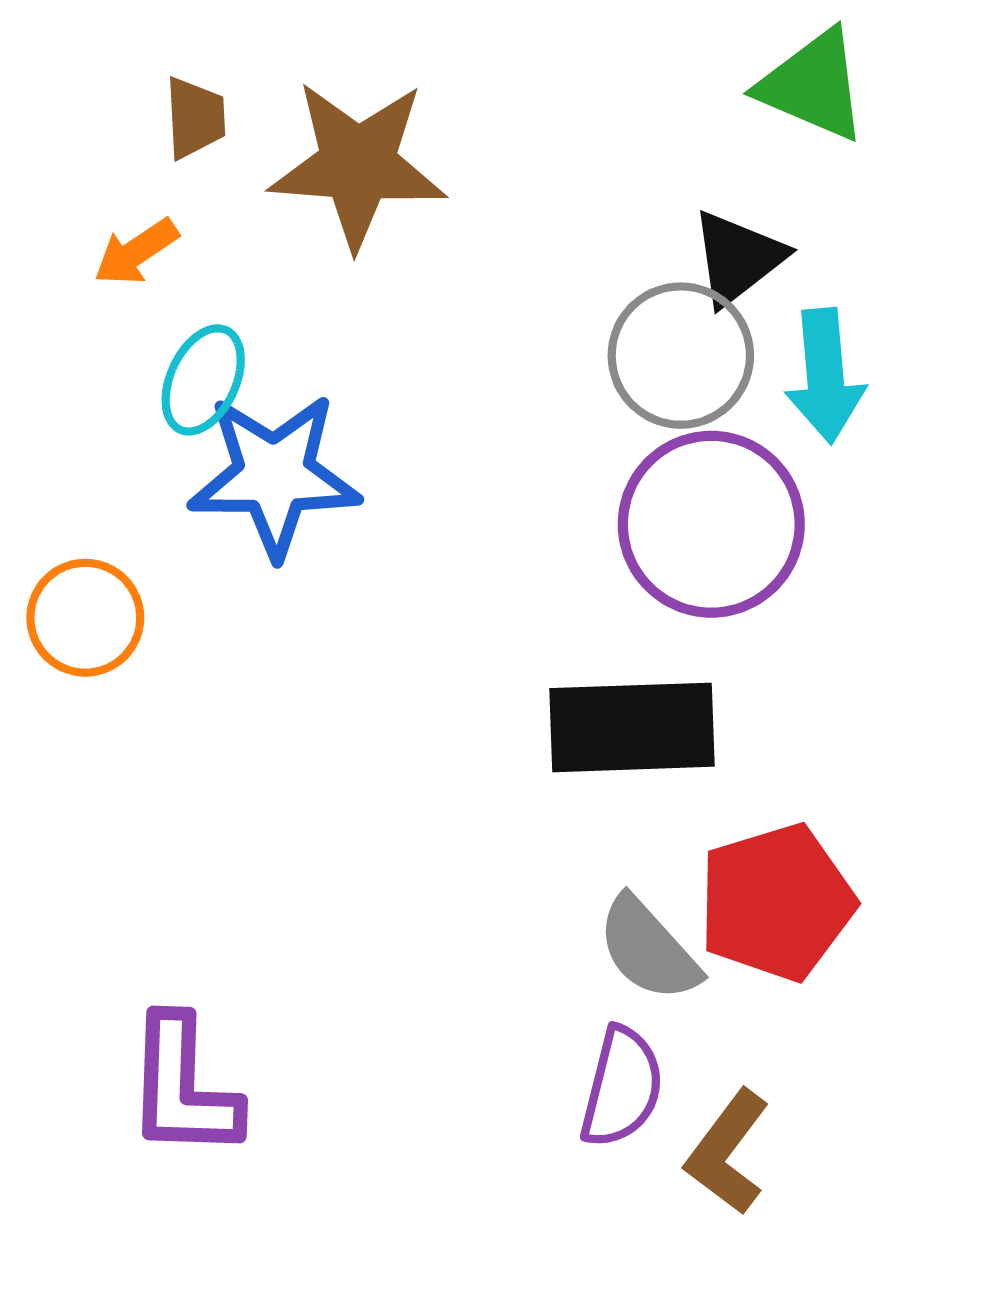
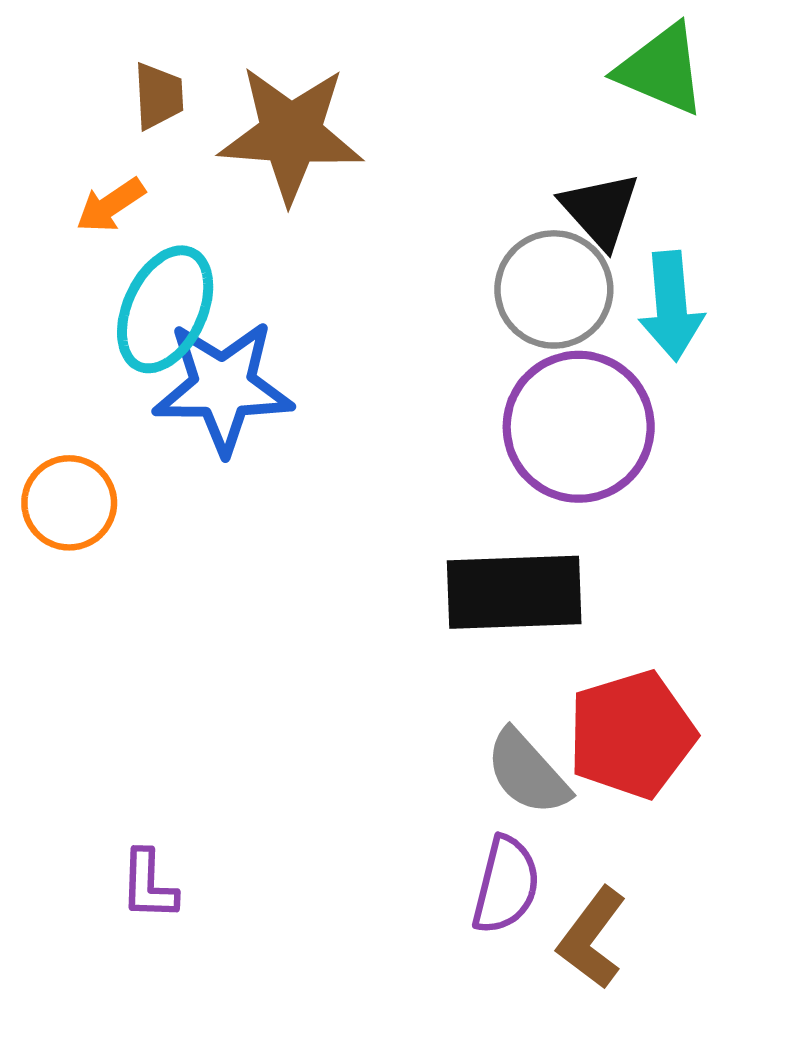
black triangle: (738, 258) -> (600, 210), turned -34
cyan ellipse: (203, 380) -> (165, 309), size x1.4
purple L-shape: (183, 1087) -> (149, 885), size x0.6

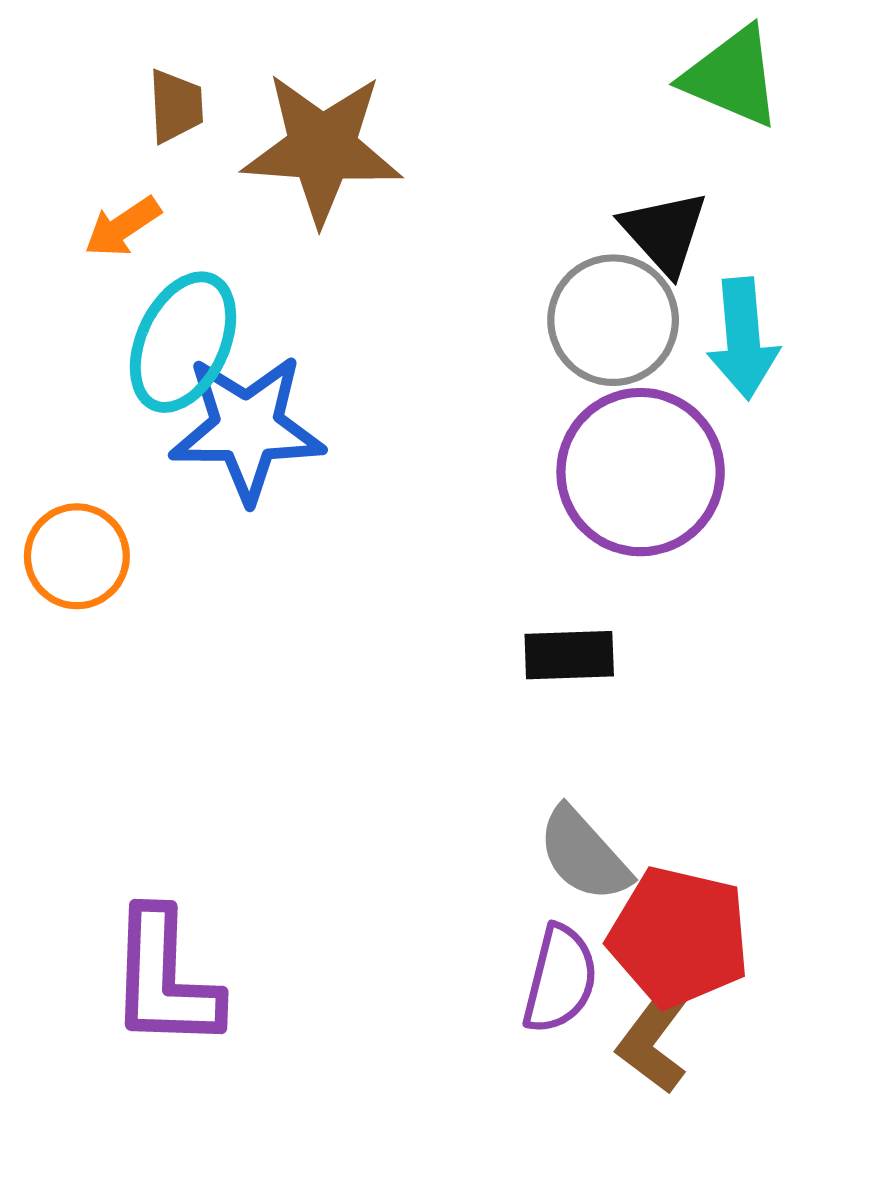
black rectangle: (514, 592) -> (569, 655), size x0.6
red pentagon: (632, 734) -> (679, 937), moved, turned 30
purple L-shape: (149, 885) -> (165, 979), size x1.8

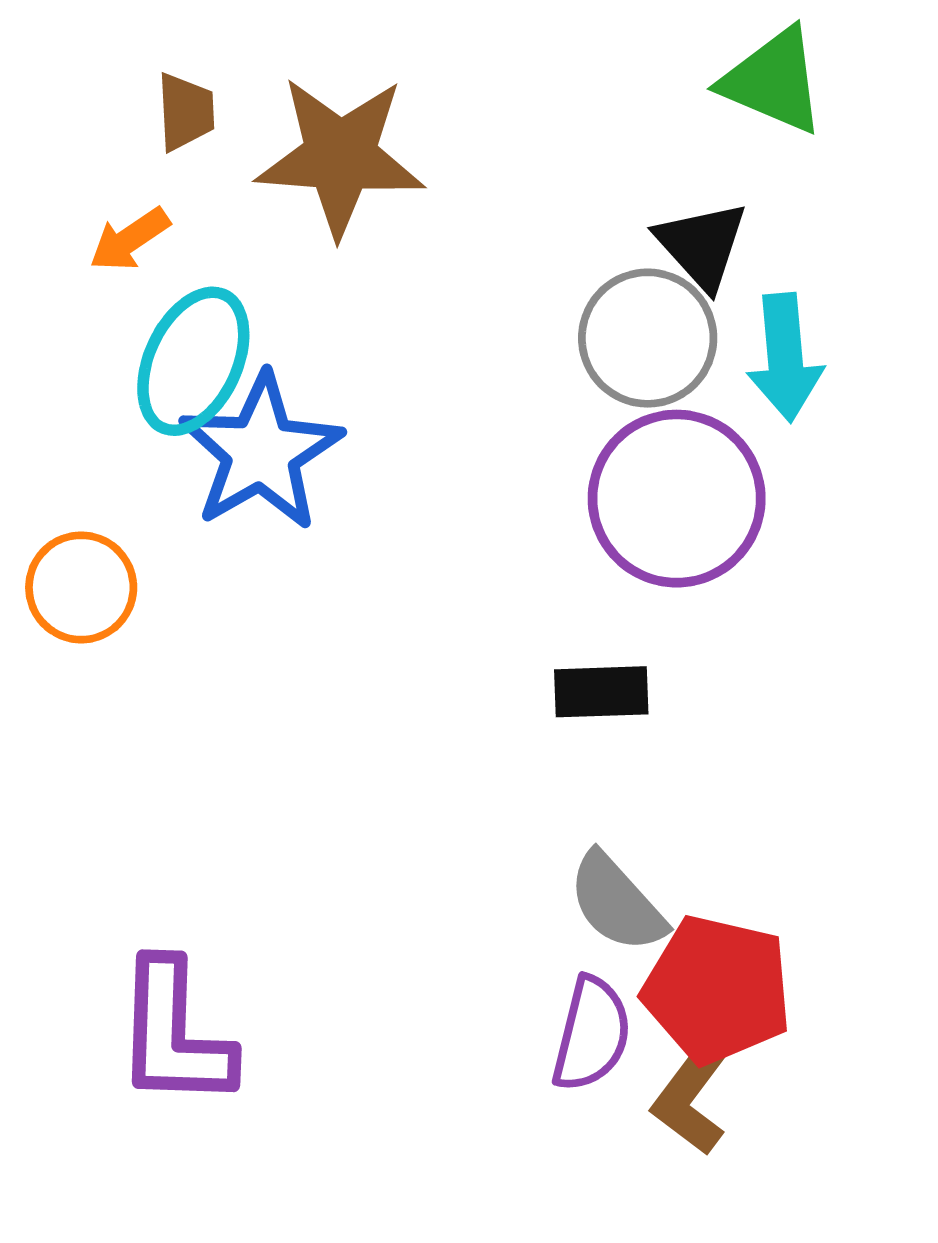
blue star: (247, 428) -> (261, 452), turned -30

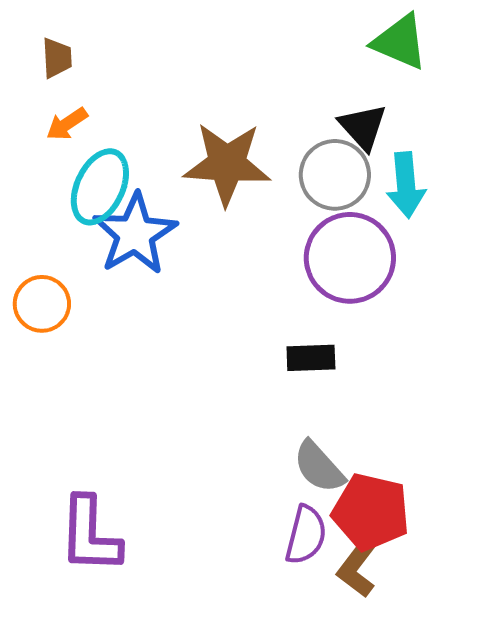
brown trapezoid: (186, 112) -> (57, 58), moved
brown star: (340, 156) -> (227, 164), moved

